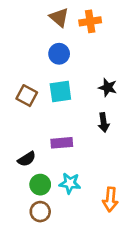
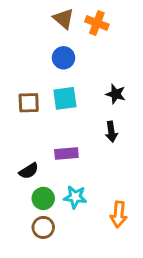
orange cross: (90, 21) -> (97, 23), turned 30
brown square: (27, 96) -> (29, 103), turned -30

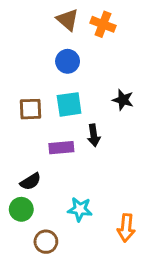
black arrow: (111, 132) -> (94, 135), moved
purple rectangle: (66, 153) -> (61, 148), moved
green circle: (43, 198) -> (21, 209), moved

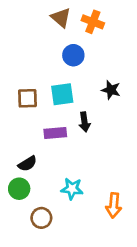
blue circle: (68, 61) -> (73, 55), moved

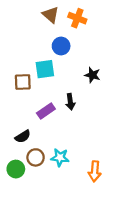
cyan square: (62, 94) -> (45, 69), moved
purple rectangle: (55, 133) -> (46, 111), turned -30
green circle: (19, 189) -> (16, 169), moved
brown circle: (41, 218) -> (36, 157), moved

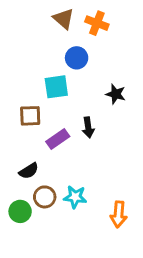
brown square: (23, 82) -> (30, 116), moved

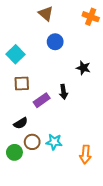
orange cross: (97, 23) -> (91, 17), moved
cyan square: (56, 87) -> (15, 54), moved, turned -36

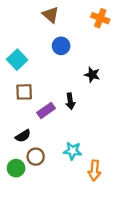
cyan star: (54, 142) -> (73, 151), moved

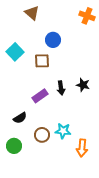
brown triangle: (51, 15) -> (32, 13), moved
black star: (92, 75) -> (83, 85), moved
brown square: (24, 92) -> (42, 61), moved
brown circle: (36, 157) -> (42, 135), moved

